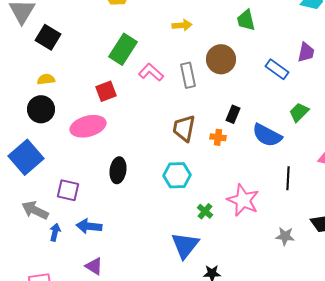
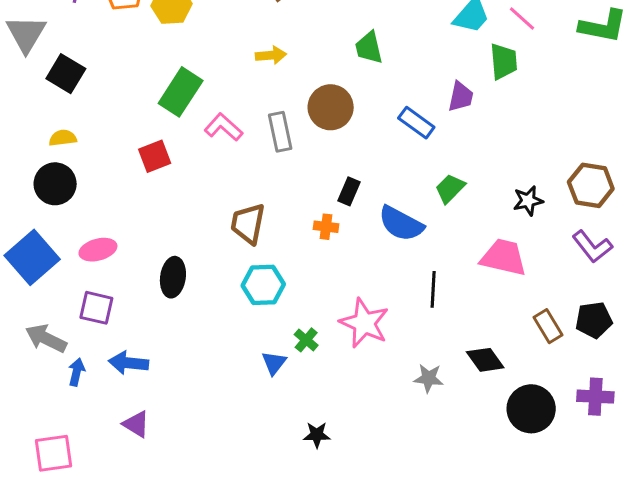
pink ellipse: (88, 126) -> (98, 250), moved, size x0.7
brown trapezoid: (184, 128) -> (248, 224), moved
blue triangle: (185, 245) -> (274, 363), moved, size x0.6

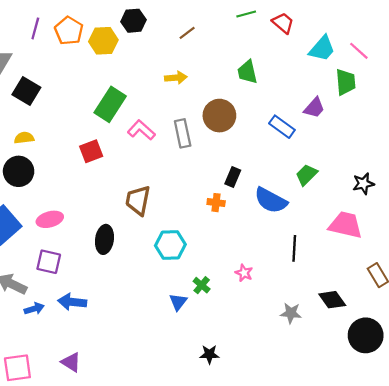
purple trapezoid: (461, 97) -> (314, 108), turned 30
brown trapezoid: (248, 224) -> (138, 200), moved
pink star: (364, 323) -> (244, 273), size x0.5
blue arrow: (77, 372) -> (34, 309), turned 60
purple triangle: (136, 424) -> (71, 362), moved

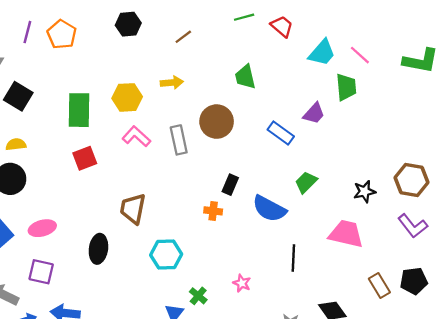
yellow hexagon: (103, 41) -> (127, 97), moved
green rectangle: (110, 104) -> (79, 110), moved, turned -32

